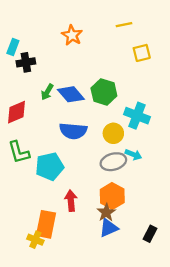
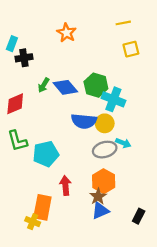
yellow line: (124, 25) -> (123, 23), moved
cyan cross: (137, 116) -> (113, 99), moved
blue semicircle: (73, 131) -> (84, 121), moved

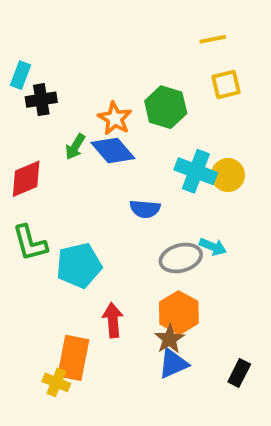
orange star: (66, 33) -> (115, 118), moved
green hexagon: (96, 85) -> (166, 107), moved
blue semicircle: (84, 121) -> (145, 209), size x0.7
yellow circle: (105, 123) -> (228, 175), moved

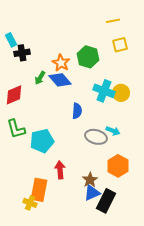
cyan rectangle: (20, 75) -> (11, 40), turned -48
blue semicircle: (145, 209) -> (77, 111), turned -91
gray ellipse: (181, 258) -> (96, 137), turned 30
orange hexagon: (179, 313) -> (118, 166), moved
black rectangle: (239, 373) -> (106, 201), moved, size x1.6

